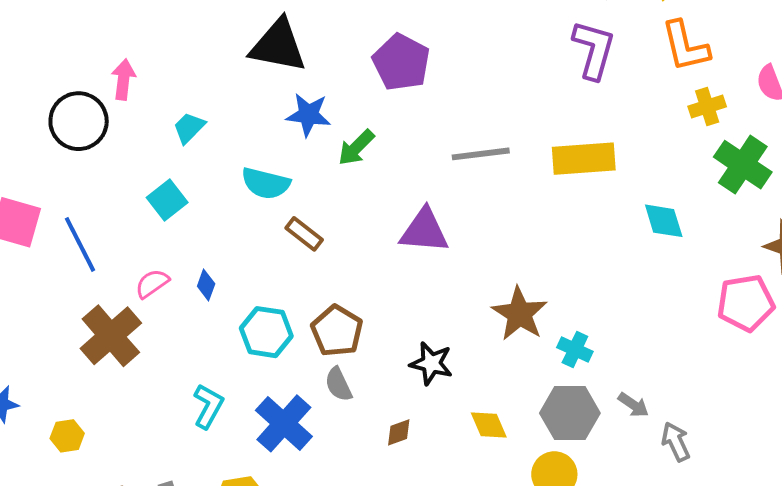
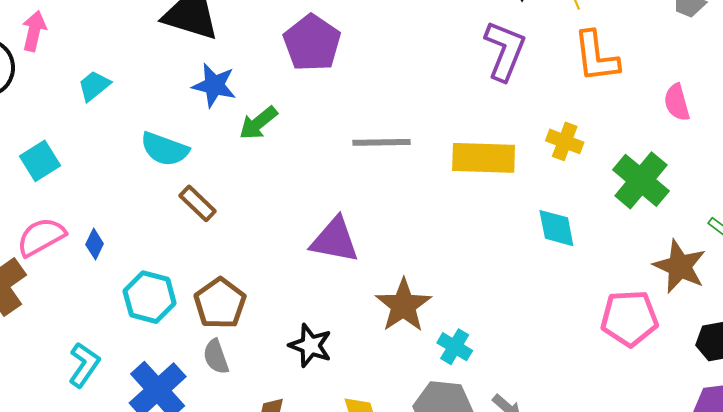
yellow cross: (707, 107) -> (565, 141), moved, turned 33
cyan square: (167, 200) -> (40, 161), moved
purple triangle: (424, 231) -> (335, 240), moved
pink semicircle: (152, 284) -> (41, 237), size x1.4

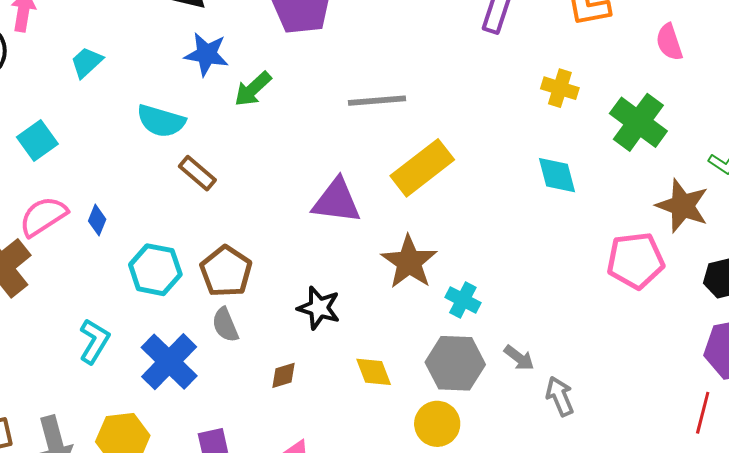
yellow rectangle: (484, 158) -> (422, 168), moved, turned -36

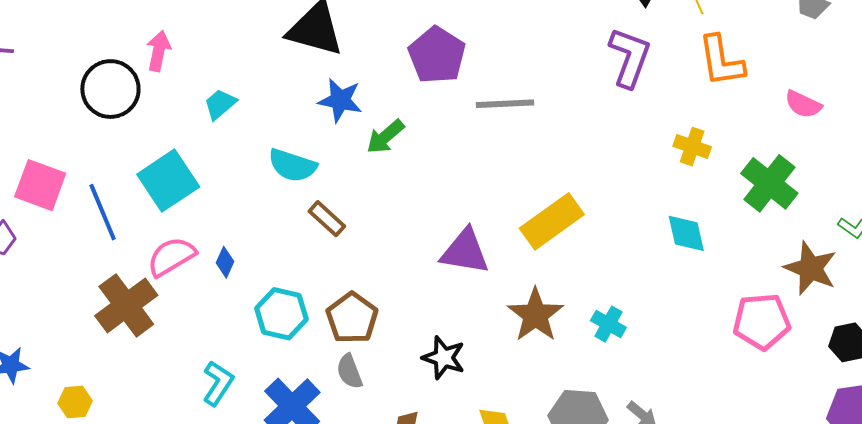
pink semicircle: (669, 42) -> (803, 104), turned -48
gray line: (377, 101) -> (505, 104), moved
cyan square: (37, 141) -> (168, 181), size x1.5
cyan cross: (463, 300) -> (608, 324), moved

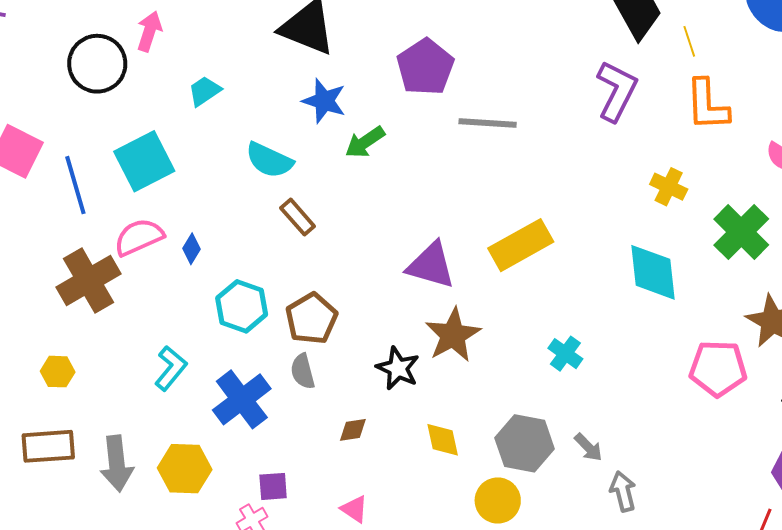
cyan diamond: (686, 233) -> (653, 272), size x1.4
brown star: (535, 315) -> (453, 335), moved
yellow hexagon: (75, 402) -> (58, 372), moved

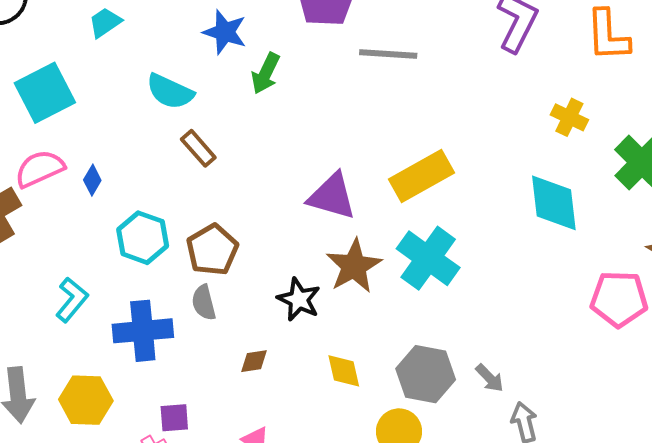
green arrow: (365, 142) -> (266, 73), turned -30
cyan cross: (565, 354) -> (428, 258), moved, size x1.8
blue cross: (242, 399) -> (143, 331), turned 32

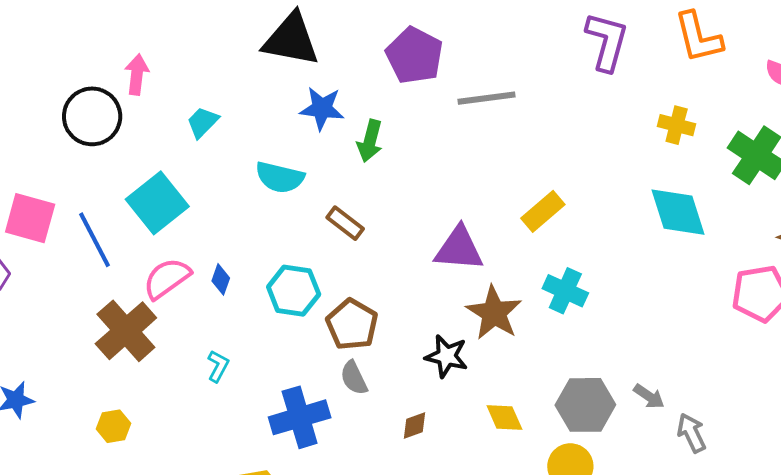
brown rectangle: (198, 148) -> (345, 223), moved
yellow rectangle: (422, 176) -> (543, 211), size x0.7
cyan hexagon: (143, 238) -> (294, 291), moved
cyan cross: (428, 258) -> (565, 291), size x0.7
cyan L-shape: (72, 300) -> (218, 366), moved, size x0.7

